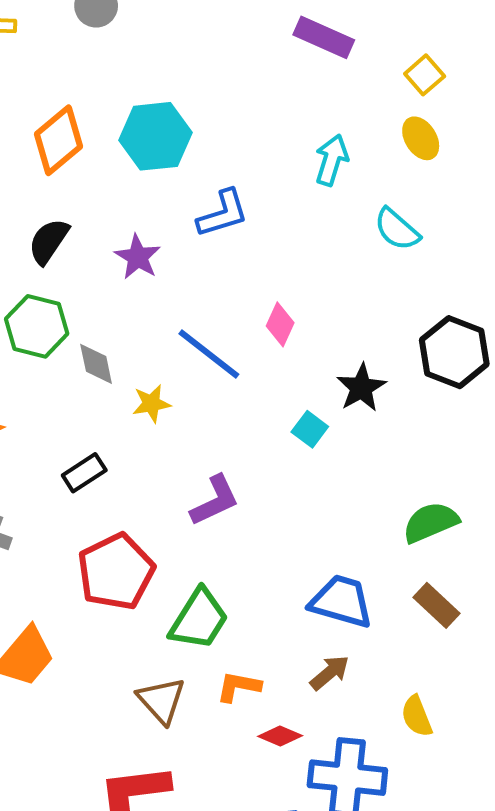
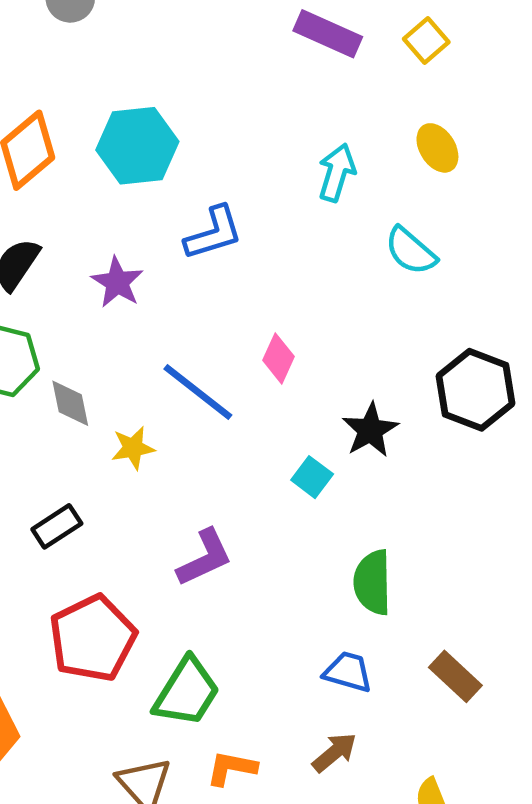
yellow square: (425, 75) -> (426, 40), moved
green semicircle: (431, 522) -> (373, 582), moved, turned -68
blue trapezoid: (341, 601) -> (348, 672), size x0.7

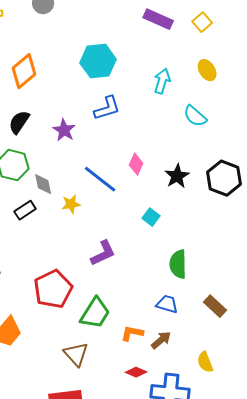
cyan hexagon: (137, 146) -> (98, 61), moved
black star: (370, 430) -> (177, 176), moved
black rectangle: (57, 526) -> (25, 210), moved
orange L-shape: (231, 768) -> (132, 333), moved

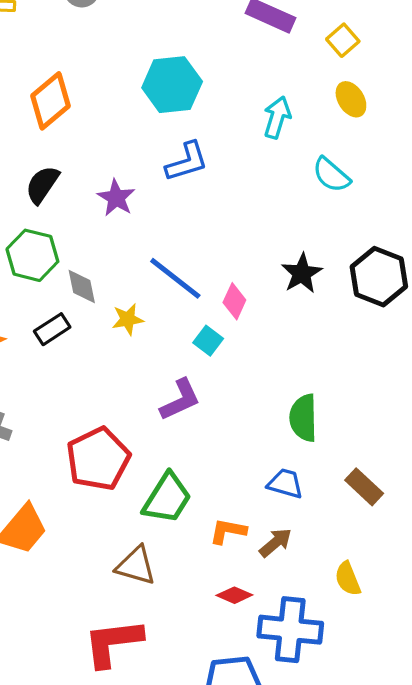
yellow square: (202, 22) -> (343, 40), moved
pink diamond: (136, 164) -> (234, 301), moved
cyan square: (151, 217) -> (208, 341), moved
brown triangle: (76, 354) -> (136, 566), turned -32

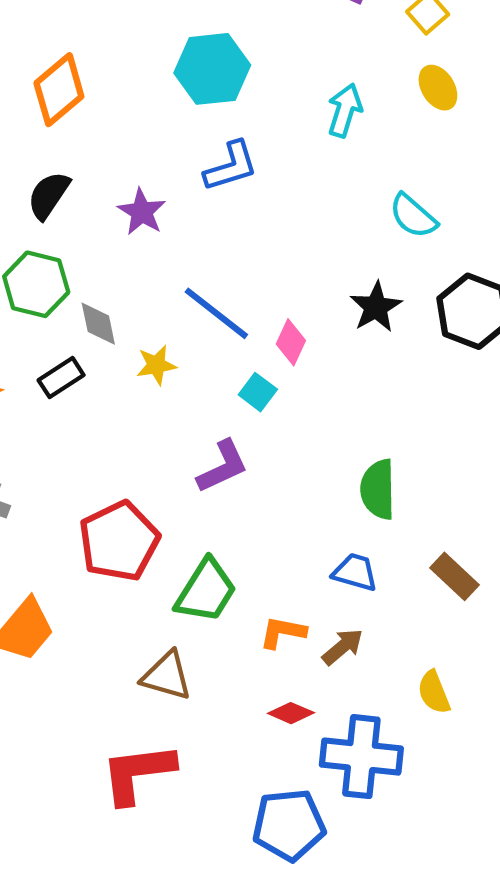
cyan semicircle: (331, 175) -> (413, 216), moved

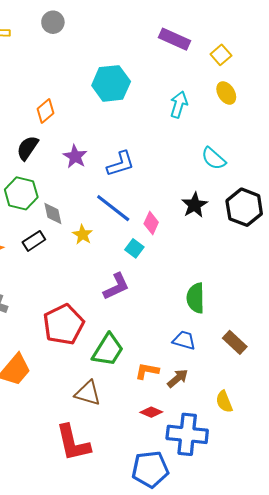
orange diamond: (59, 90) -> (46, 111), moved, size x0.7
blue L-shape: (231, 166) -> (121, 164), moved
yellow star: (156, 365) -> (83, 235), turned -30
red L-shape: (138, 773) -> (73, 443), turned -96

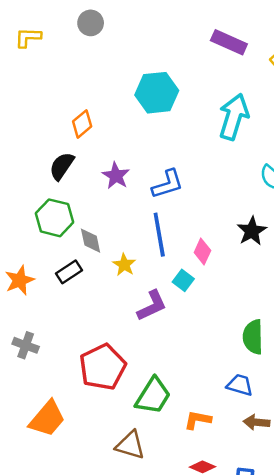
cyan arrow: (179, 105) -> (234, 117), size x1.5
blue line: (113, 208) -> (159, 235), turned 42
purple L-shape: (116, 286) -> (152, 306), moved
brown arrow: (178, 378) -> (257, 422), moved, turned -135

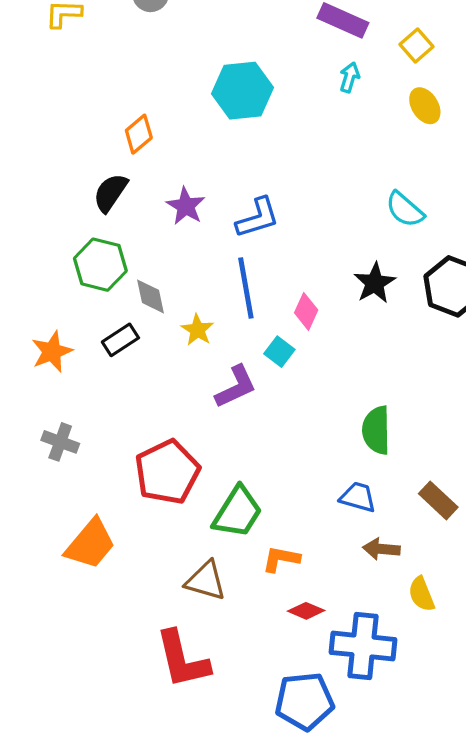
cyan arrow: (234, 117) -> (350, 77), moved, size x0.5
orange L-shape: (198, 420) -> (281, 559), moved

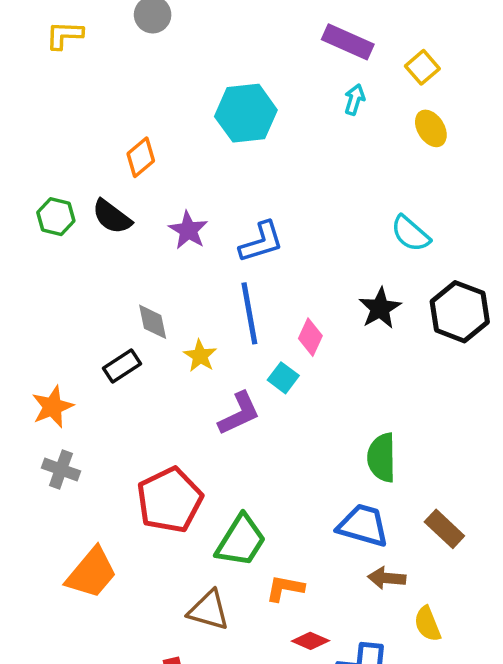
black semicircle: (110, 193) -> (112, 217), turned -87
green hexagon: (100, 265) -> (56, 217), moved, size x0.7
orange star: (52, 352) -> (52, 407), moved
blue trapezoid: (358, 497) -> (363, 525), size x1.4

